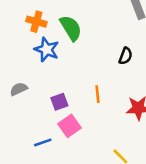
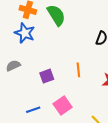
blue star: (47, 50) -> (25, 33), moved
pink square: (70, 126) -> (63, 106), moved

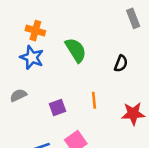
green semicircle: (56, 15) -> (76, 50), moved

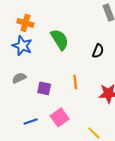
gray semicircle: (18, 95) -> (19, 78), moved
purple square: (57, 107) -> (44, 88), turned 32

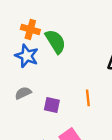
green semicircle: (60, 40) -> (55, 41), moved

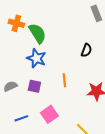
blue star: (27, 56) -> (36, 58), moved
gray semicircle: (23, 93) -> (10, 86), moved

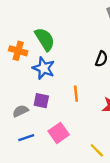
orange cross: (16, 23) -> (18, 51), moved
gray semicircle: (10, 86) -> (20, 111), moved

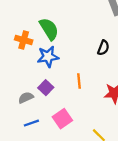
blue star: (44, 68) -> (48, 57), turned -30
purple square: (41, 101) -> (46, 88), turned 32

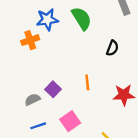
green semicircle: (49, 29) -> (82, 18), moved
orange cross: (24, 40) -> (30, 40), turned -35
blue star: (48, 57) -> (47, 20), moved

